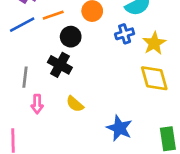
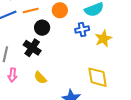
yellow diamond: (154, 78) -> (98, 77), moved

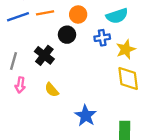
black circle: (42, 28) -> (67, 35), moved
yellow diamond: (98, 77) -> (128, 78), moved

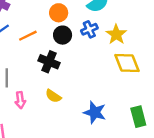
orange line: (45, 13) -> (28, 36), moved
black circle: (67, 35) -> (63, 35), moved
black cross: (44, 55) -> (49, 62), moved

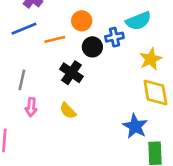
orange circle: (59, 13) -> (82, 21), moved
blue cross: (89, 29) -> (114, 37), moved
blue star: (95, 112) -> (135, 126), moved

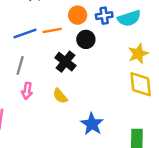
blue line: (24, 29) -> (25, 34), moved
blue cross: (114, 37) -> (104, 16), moved
blue star: (135, 126) -> (92, 124), moved

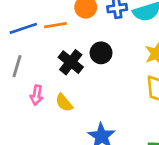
black circle: (86, 39) -> (101, 53), moved
pink arrow: (27, 91) -> (37, 95), moved

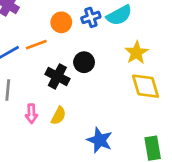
yellow semicircle: (64, 103) -> (58, 116), turned -102

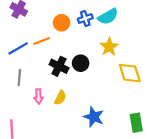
yellow star: (136, 53) -> (109, 47), moved
black circle: (84, 62) -> (81, 63), moved

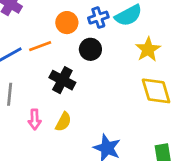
yellow star: (109, 47) -> (148, 49), moved
black circle: (81, 63) -> (90, 49), moved

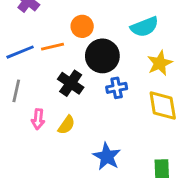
blue cross: (98, 18) -> (117, 88), moved
black circle: (90, 49) -> (102, 56), size x1.5

